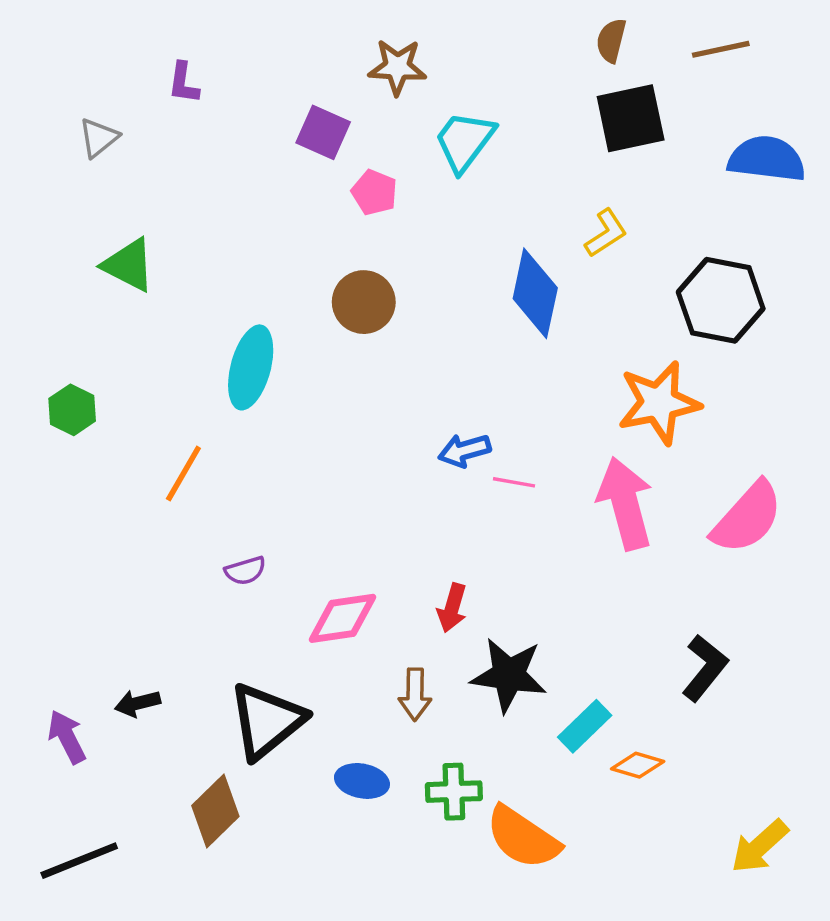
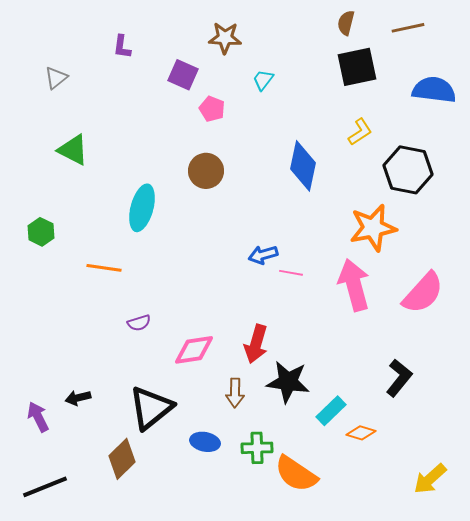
purple L-shape: (183, 83) -> (122, 47), moved
cyan trapezoid: (464, 141) -> (263, 80), size x0.6
yellow L-shape: (606, 233) -> (360, 132), moved
orange line: (183, 473) -> (104, 268), turned 68
red arrow: (452, 608) -> (256, 344), size x1.4

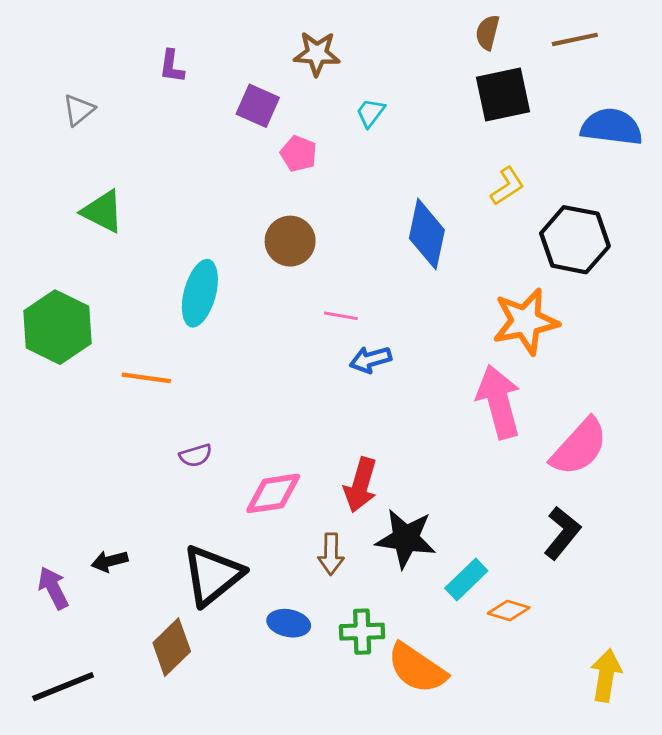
green hexagon: (41, 232) -> (57, 327), size x1.8
pink line: (291, 273) -> (341, 316), moved
pink semicircle: (423, 293) -> (579, 447), moved
yellow arrow: (430, 479) -> (606, 675), turned 141

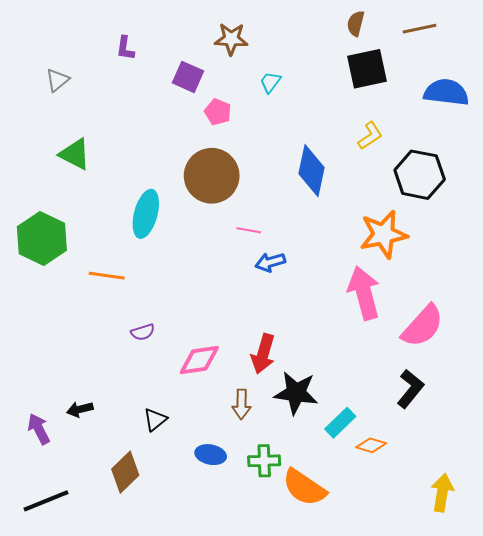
brown circle: (290, 241) -> (212, 176), size x1.5
black triangle: (213, 575) -> (155, 420), size x0.5

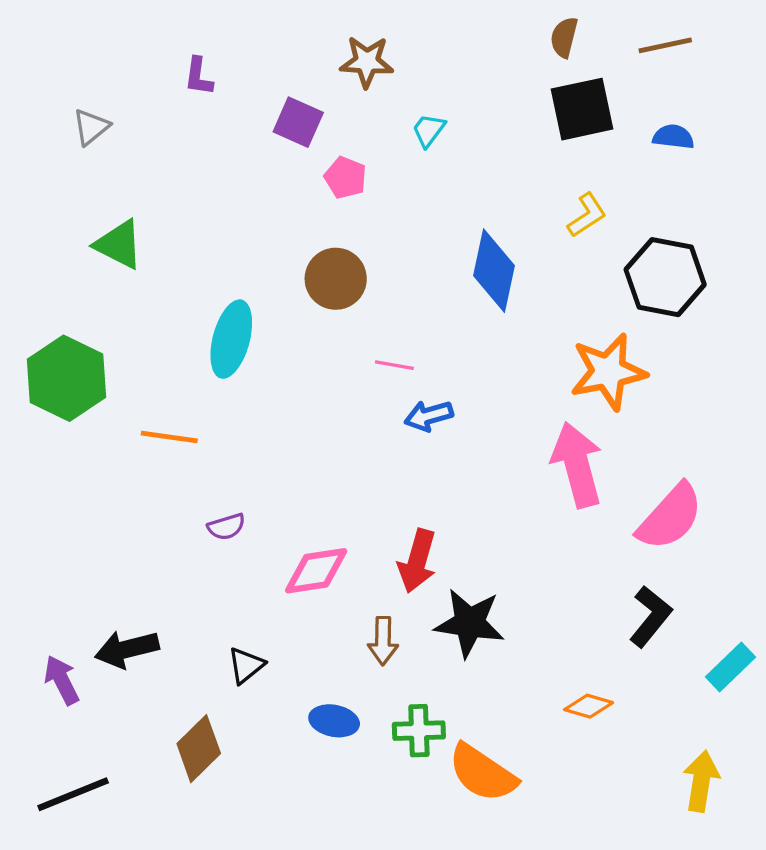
blue semicircle: (446, 92) -> (673, 137), moved, size x0.6
brown circle: (212, 176) -> (336, 279), size x0.7
black arrow: (80, 409) -> (127, 649), size x1.5
cyan rectangle: (340, 423) -> (730, 667), moved

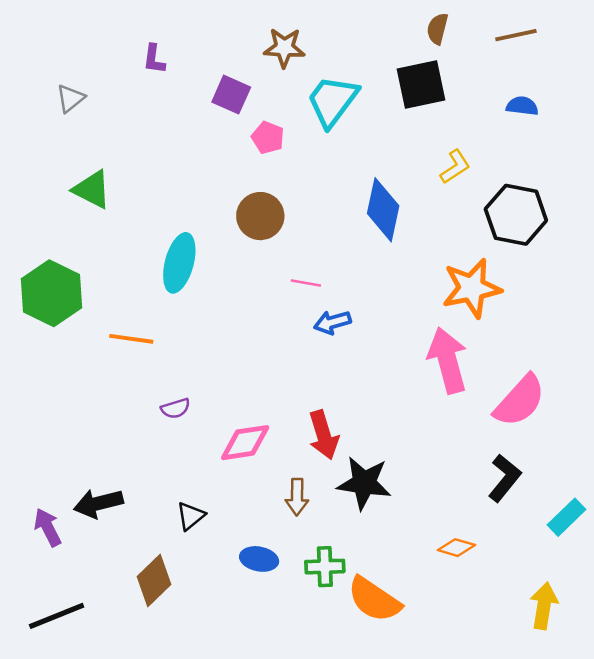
black square: (582, 109) -> (421, 84), moved
cyan trapezoid: (429, 130) -> (332, 101), size x2.0
red arrow: (417, 561) -> (324, 435), turned -33

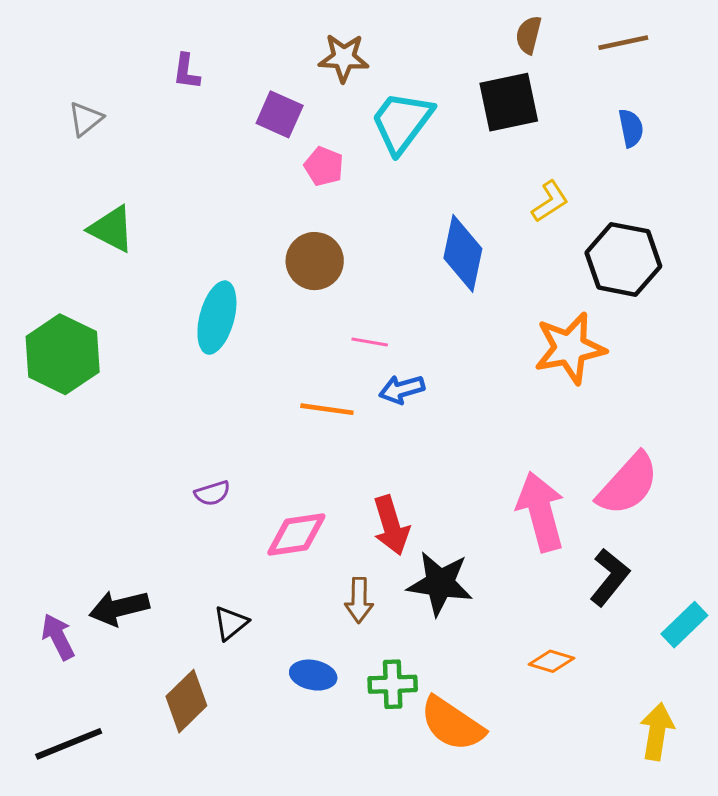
blue semicircle: (522, 106) -> (631, 128), turned 72
orange line: (131, 339) -> (327, 409), moved
pink arrow: (448, 360) -> (541, 512), moved

